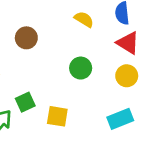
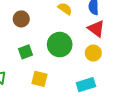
green circle: (81, 68) -> (60, 45), size x1.5
green square: (25, 102) -> (25, 52), moved

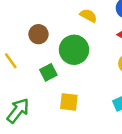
green circle: (60, 45) -> (74, 50), moved

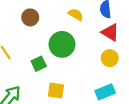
brown circle: (38, 34) -> (30, 17), moved

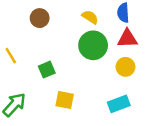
red triangle: (110, 32) -> (127, 39), turned -36
green circle: (62, 44) -> (93, 45), moved

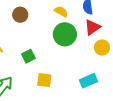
red triangle: (127, 39) -> (92, 27), turned -30
yellow circle: (125, 67) -> (102, 48), moved

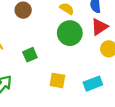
yellow square: (44, 80) -> (57, 80), moved

